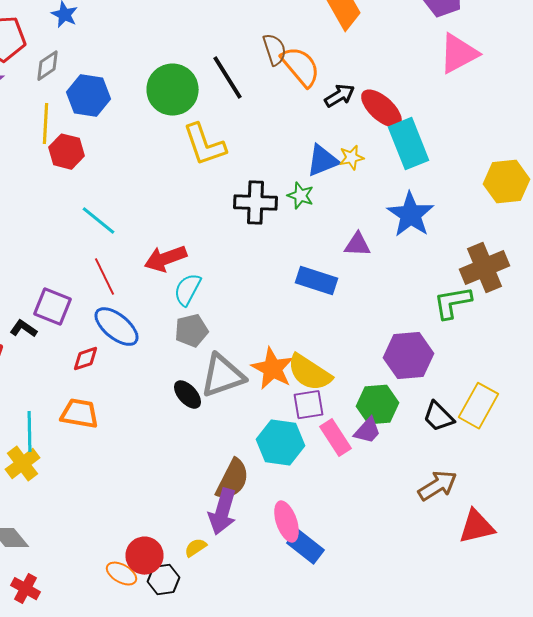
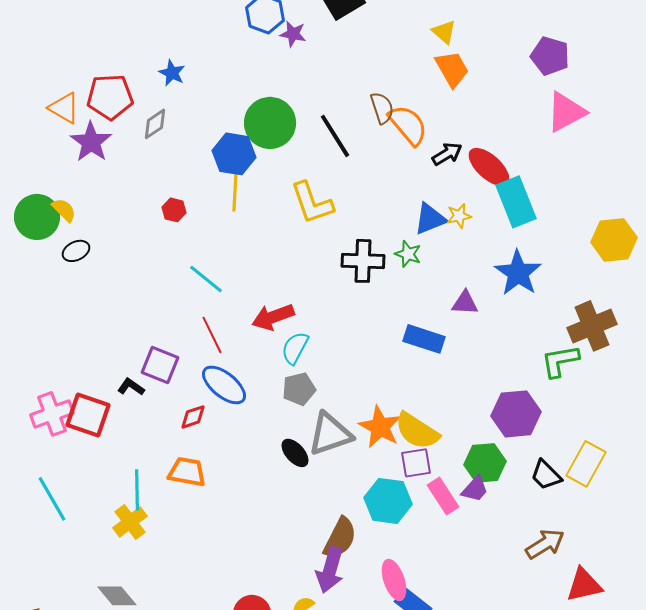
green circle: (172, 90) -> (270, 123), moved
blue hexagon: (88, 96) -> (234, 154), moved
yellow line: (46, 124) -> (235, 191), moved
red hexagon: (66, 152) -> (174, 210), size x0.7

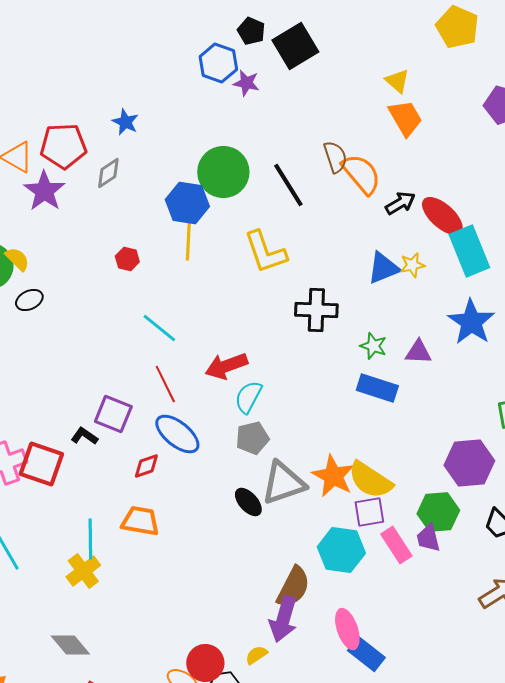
green star: (408, 254) -> (373, 346), moved
purple trapezoid: (475, 489) -> (428, 538), turned 124

